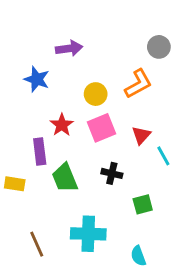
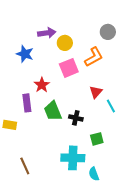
yellow circle: (96, 94) -> (65, 43), moved
pink square: (101, 128) -> (69, 68), moved
green trapezoid: (65, 178) -> (53, 111), moved
cyan cross: (88, 234) -> (73, 158), moved

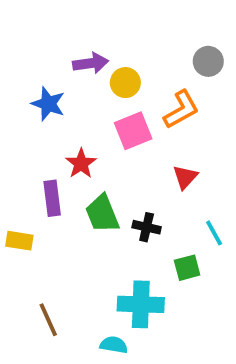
cyan line: (111, 106) -> (214, 233), moved
cyan semicircle: (94, 174) -> (114, 345), moved, turned 120

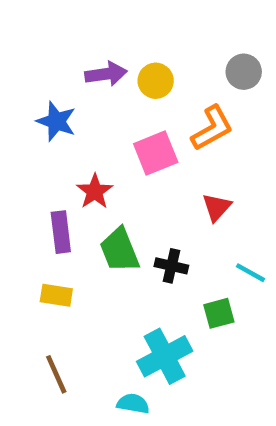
yellow circle: (125, 83) -> (156, 81), moved
cyan line: (214, 233) -> (250, 273), turned -32
yellow rectangle: (19, 241) -> (56, 295), moved
cyan cross: (141, 304) -> (165, 356), turned -30

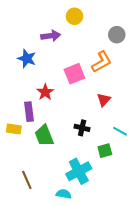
yellow circle: (156, 81) -> (74, 16), moved
green trapezoid: (120, 250) -> (44, 135), moved
yellow rectangle: (56, 295) -> (14, 129), moved

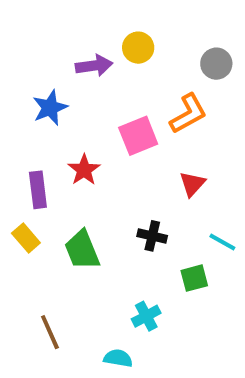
yellow circle: (74, 16) -> (138, 48), moved
blue star: (27, 59) -> (50, 108), turned 30
purple rectangle: (29, 112) -> (38, 190), moved
yellow rectangle: (14, 129) -> (26, 238), turned 40
cyan cross: (79, 171) -> (146, 316), size x0.6

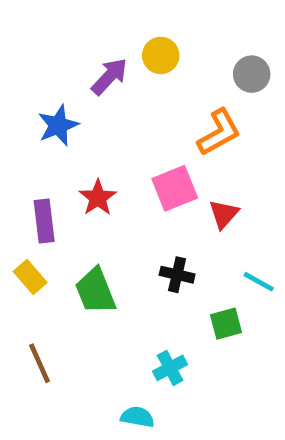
purple arrow: (94, 66) -> (109, 76), turned -39
pink square: (138, 136) -> (175, 188), moved
brown line: (50, 332) -> (39, 363), moved

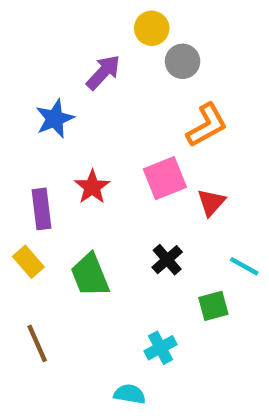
yellow circle: (161, 55) -> (152, 28), moved
gray circle: (252, 74) -> (183, 61), moved
black cross: (177, 275) -> (167, 260), turned 36

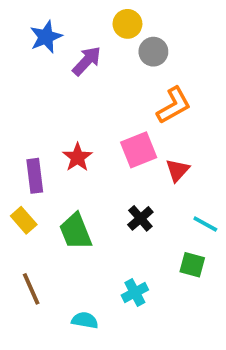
blue star: (55, 119) -> (46, 37), moved
green square: (213, 306) -> (192, 265), moved, turned 30
cyan semicircle: (130, 394) -> (85, 320), moved

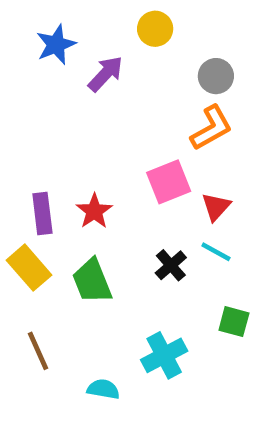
gray circle: (153, 52) -> (216, 76), moved
red star: (77, 157) -> (94, 211), moved
yellow rectangle: (24, 220) -> (29, 268), size x1.4
cyan line: (205, 224) -> (216, 252), moved
cyan cross: (135, 293) -> (164, 355), size x1.4

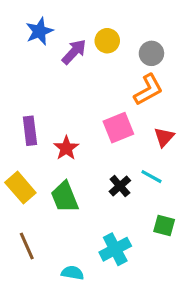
yellow circle: (155, 29) -> (107, 41), moved
red triangle: (216, 207) -> (164, 137), moved
purple rectangle: (42, 213) -> (30, 131), moved

